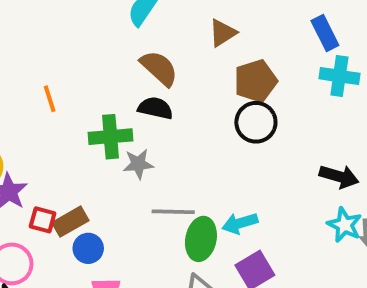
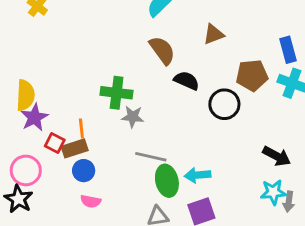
brown pentagon: (256, 81) -> (252, 75), moved
orange line: (50, 99) -> (81, 129), moved
black semicircle: (155, 108) -> (187, 81), moved
cyan star: (344, 225) -> (273, 192), turned 30
green ellipse: (201, 239) -> (167, 181), turned -36

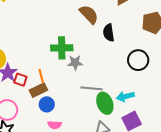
black semicircle: (187, 81) -> (109, 33), turned -114
black circle: (224, 104) -> (138, 60), moved
red square: (55, 143) -> (20, 80), moved

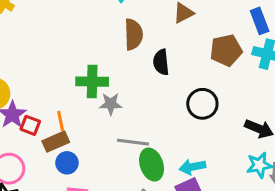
brown semicircle: (89, 14) -> (134, 34), turned 40
cyan arrow: (125, 96) -> (192, 167), moved

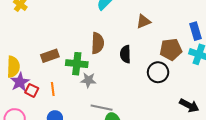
brown semicircle: (134, 34) -> (98, 43), moved
black circle: (202, 104) -> (158, 72), moved
brown rectangle: (56, 142) -> (50, 56), moved

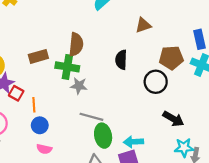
brown semicircle: (98, 43) -> (76, 44), moved
orange line: (53, 89) -> (34, 105), moved
black arrow: (189, 105) -> (173, 119), moved

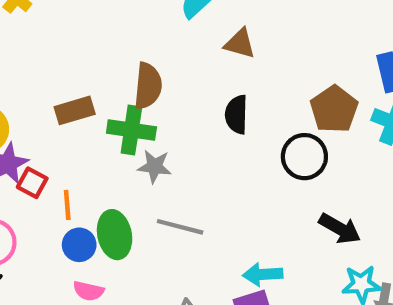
brown triangle: (143, 25) -> (240, 43), moved, turned 35
brown pentagon: (171, 58) -> (334, 109), turned -30
green ellipse: (103, 136) -> (115, 235), moved

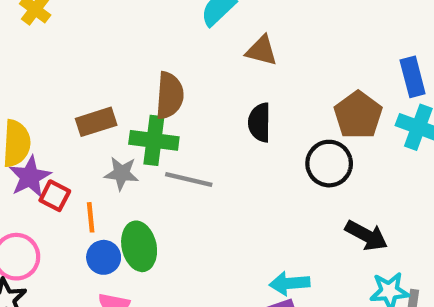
gray star: (155, 166) -> (122, 173), moved
gray line: (180, 227) -> (189, 179), moved

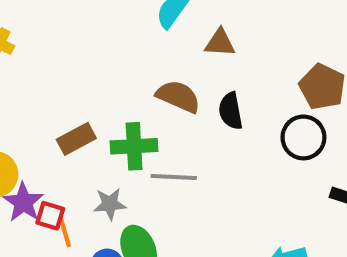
brown semicircle: (170, 96) -> (178, 96), moved, turned -60
gray star: (122, 173) -> (110, 204), moved
orange line: (91, 217) -> (65, 233), moved

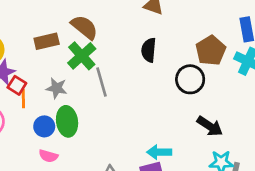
brown semicircle: (178, 96) -> (84, 27), moved
green cross: (134, 146) -> (82, 56), turned 36
gray line: (174, 177) -> (101, 82), turned 56

